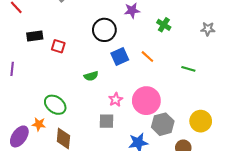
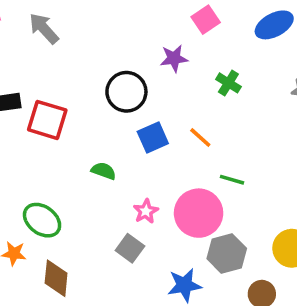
red square: (58, 46) -> (47, 120), size x1.6
green line: (188, 69) -> (232, 180), moved
green semicircle: (91, 76) -> (104, 171), turned -144
gray square: (106, 121) -> (130, 248), turned 35

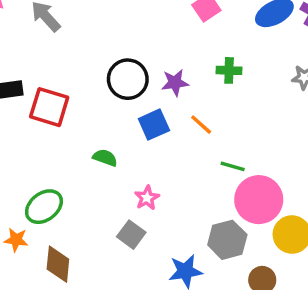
purple star: (174, 58) -> (175, 83), moved
green cross: (228, 83) -> (229, 70), turned -30
pink circle: (199, 213) -> (259, 200), moved
green ellipse: (42, 220) -> (44, 207), turned -75

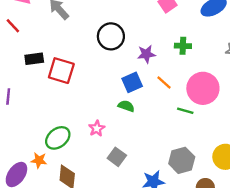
black circle: (128, 79) -> (111, 36), moved
green semicircle: (105, 158) -> (126, 106), moved
pink star: (147, 198) -> (97, 128), moved
pink circle: (259, 200) -> (203, 88), moved

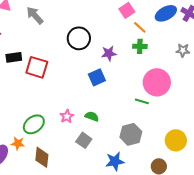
orange line: (164, 82) -> (140, 27), moved
green semicircle: (126, 106) -> (92, 116), moved
gray hexagon: (182, 160) -> (131, 134), moved

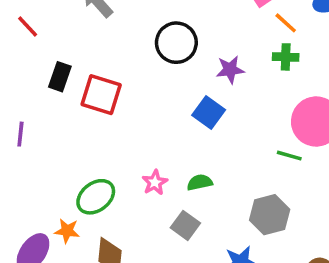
black rectangle: (14, 57) -> (60, 77), turned -63
blue square: (97, 77) -> (209, 113), turned -30
green semicircle: (92, 116) -> (200, 182), turned -32

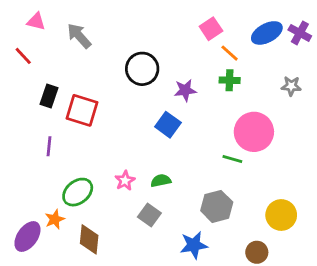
purple line: (20, 134) -> (49, 146), moved
orange star: (67, 231) -> (55, 219), turned -30

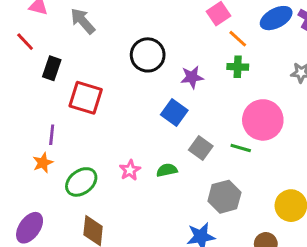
black rectangle: (49, 96) -> (52, 68), moved
gray square: (149, 215) -> (201, 148), moved
orange star: (55, 219) -> (43, 163), moved

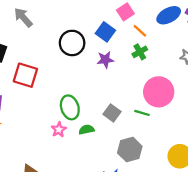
green cross: (238, 67) -> (140, 52), turned -32
blue square: (174, 113) -> (105, 32), moved
green ellipse: (81, 182) -> (70, 107), moved, turned -70

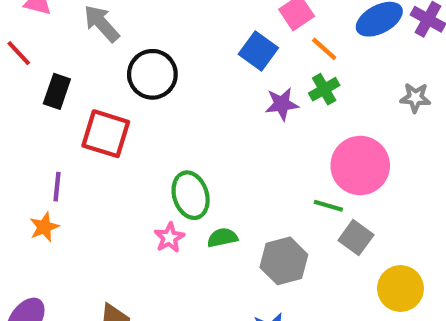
black circle: (72, 43) -> (152, 74), moved
purple star: (105, 60) -> (282, 104), moved
gray square: (112, 113) -> (356, 238), moved
gray hexagon: (130, 150) -> (284, 261), moved

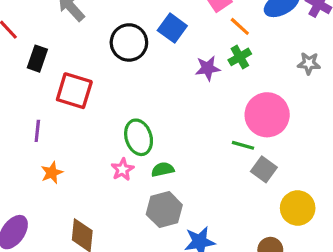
blue square: (258, 51) -> (172, 28), moved
black circle: (152, 74) -> (129, 42), moved
orange star: (44, 227) -> (52, 173), moved
gray hexagon: (284, 261) -> (164, 210), moved

